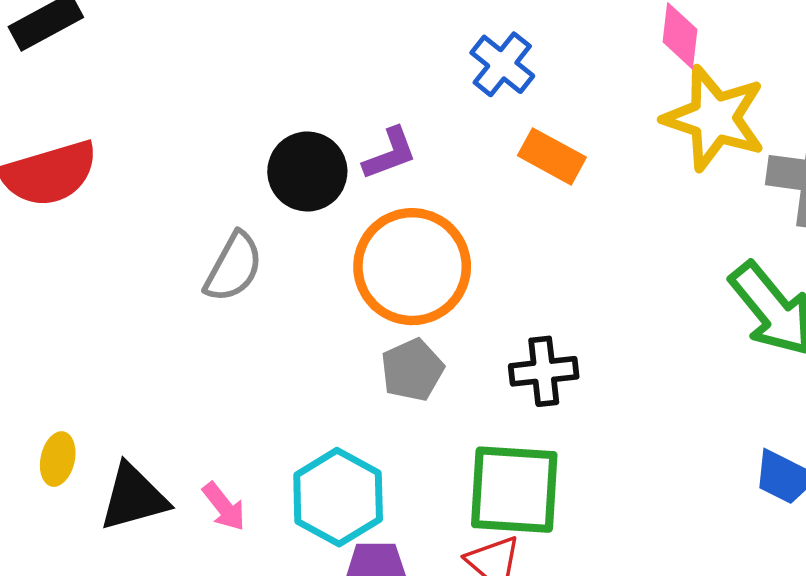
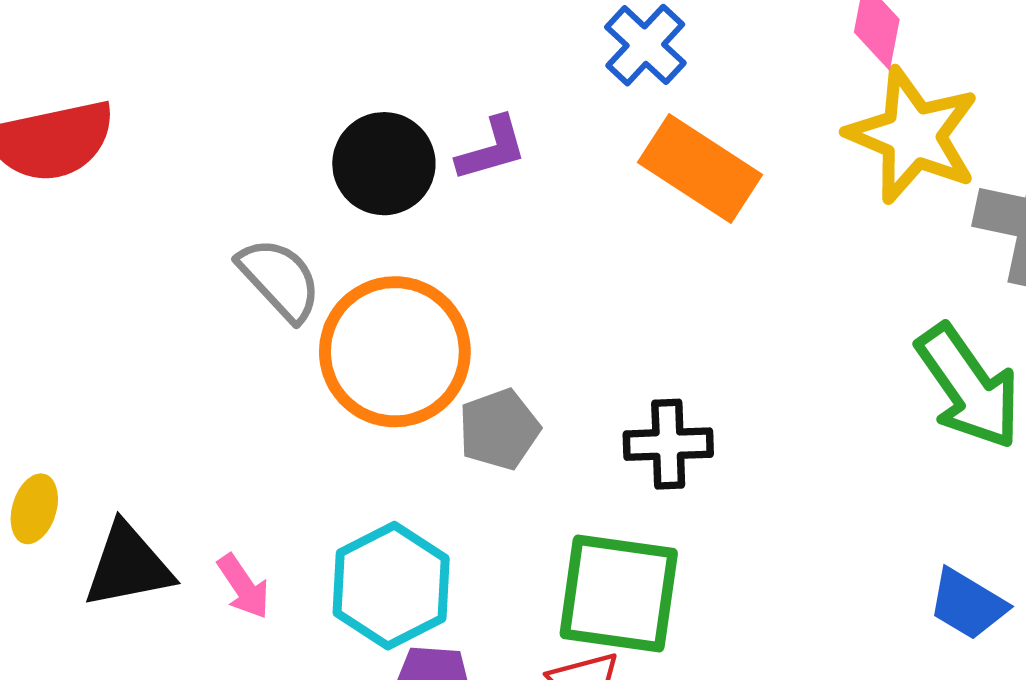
orange rectangle: (552, 156) -> (700, 168), size x1.4
gray semicircle: (234, 267) -> (280, 279), turned -76
orange circle: (412, 267) -> (395, 352), moved

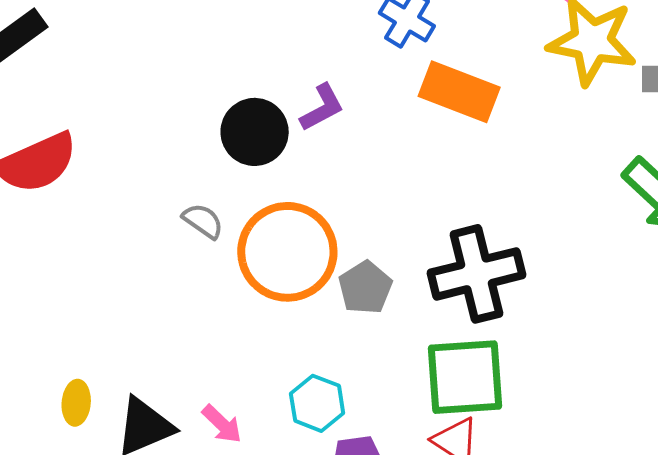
gray semicircle: (280, 279) -> (203, 221), size x0.7
black cross: (668, 444) -> (476, 274), size x1.6
cyan hexagon: (391, 586) -> (317, 403), size x0.7

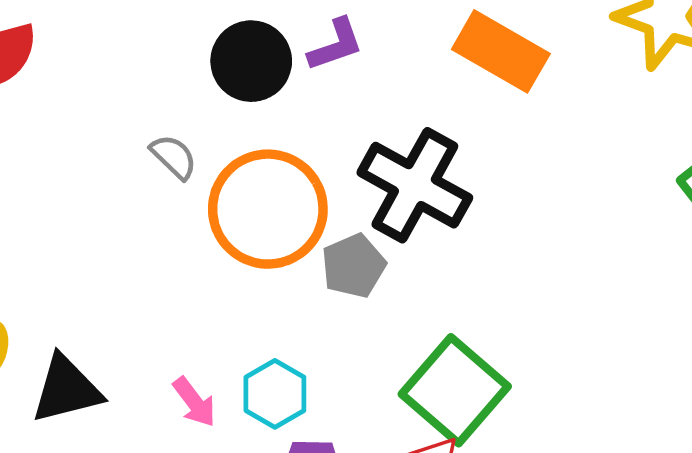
black cross: (476, 274) -> (415, 185), moved, turned 34
green square: (465, 377) -> (455, 390), turned 36
pink arrow: (222, 424) -> (194, 402), moved

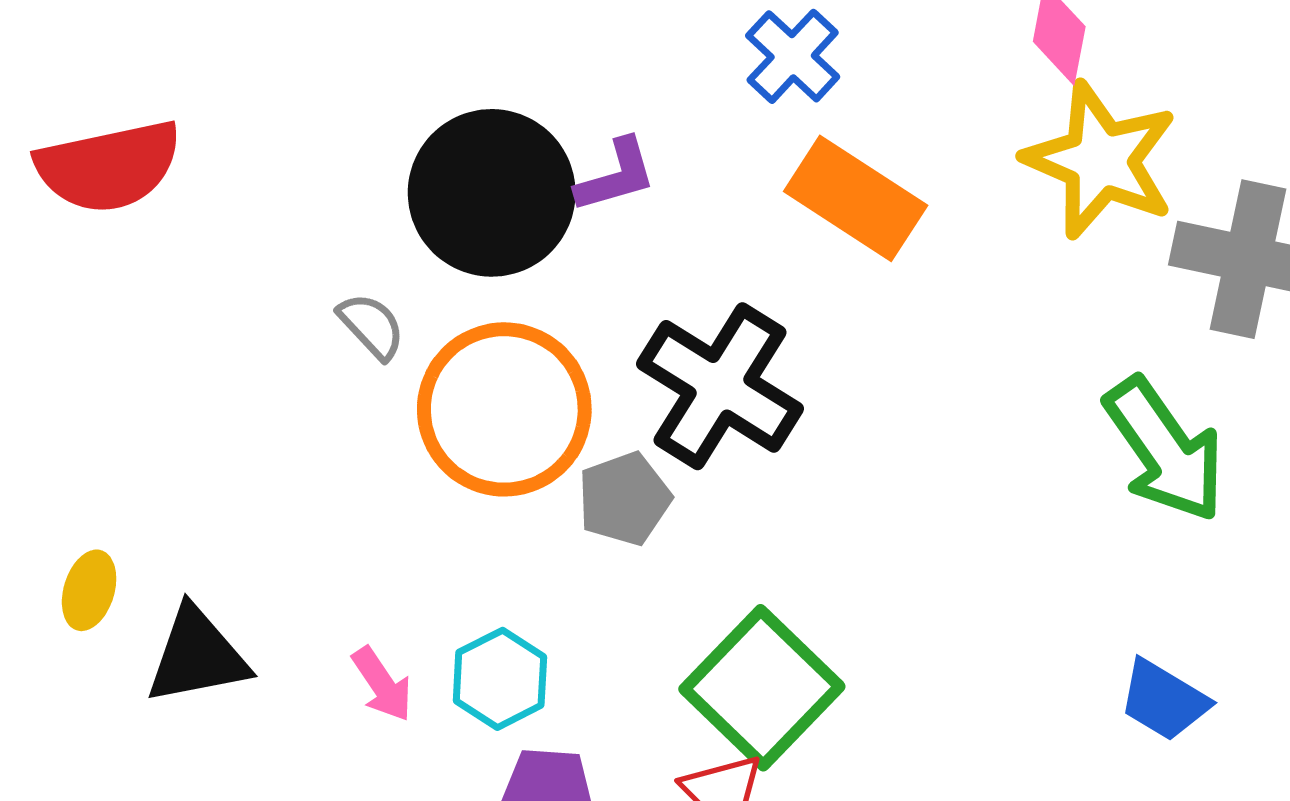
black circle: (251, 61) -> (492, 193), size x1.4

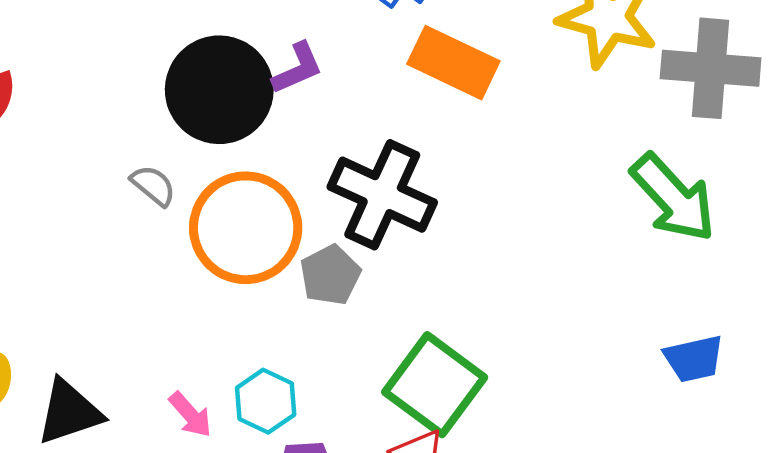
blue trapezoid: (1164, 700) -> (694, 359), turned -36

